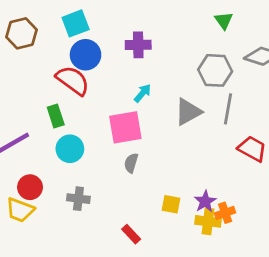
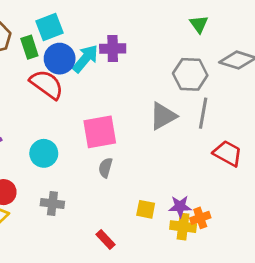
cyan arrow: (143, 93) -> (85, 59), moved, size x1.5
green rectangle: (56, 116) -> (29, 47), moved
purple star: (205, 201) -> (180, 206), turned 30

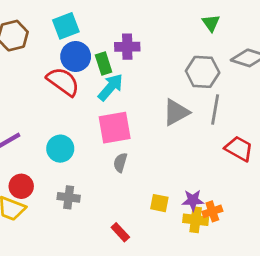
green rectangle: (29, 47) -> (104, 63), moved
cyan arrow: (85, 59) -> (111, 87), moved

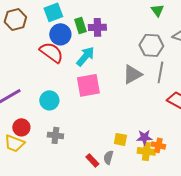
green rectangle: (104, 63) -> (80, 25), moved
gray semicircle: (120, 163) -> (108, 157), moved
orange cross: (212, 211) -> (158, 145), turned 32

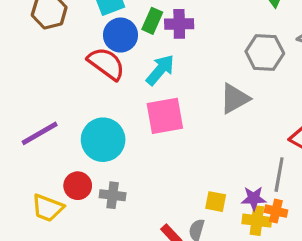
green rectangle: (80, 25) -> (152, 21), turned 42
gray line: (160, 72) -> (279, 175), moved
cyan circle: (49, 100) -> (103, 140), size x1.4
red circle: (21, 127) -> (78, 186), moved

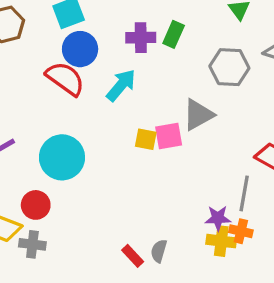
green rectangle: (152, 21) -> (174, 34), moved
pink square: (165, 116) -> (169, 136), moved, size x0.7
gray cross: (113, 195) -> (32, 244), moved
yellow square: (216, 202) -> (146, 139), moved

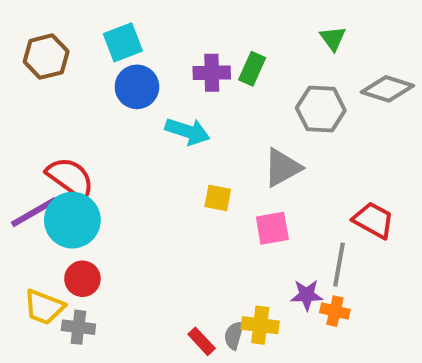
red semicircle: (65, 79) -> (70, 178), moved
cyan arrow: (121, 85) -> (187, 131), turned 68
pink square: (169, 136) -> (272, 228), moved
cyan circle: (62, 157) -> (72, 220), moved
yellow cross: (221, 241) -> (260, 325), moved

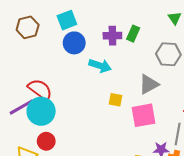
pink square: (272, 228) -> (144, 115), size x1.4

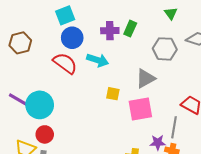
brown hexagon: (28, 27) -> (20, 43), moved
red semicircle: (40, 89) -> (65, 63), moved
purple line: (21, 107) -> (20, 101), turned 60

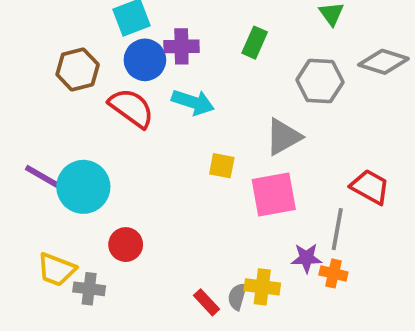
purple cross: (110, 31) -> (181, 46), moved
brown hexagon: (20, 43) -> (78, 69), moved
red circle: (45, 134) -> (126, 245), moved

